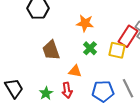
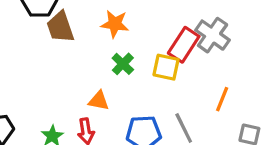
brown trapezoid: (51, 50) -> (60, 27), moved

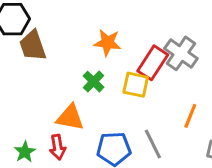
orange star: (115, 24) -> (108, 43), moved
orange triangle: (99, 101) -> (70, 117), size x1.4

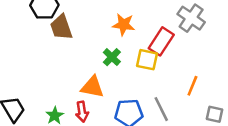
gray cross: (181, 53) -> (191, 18), moved

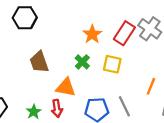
orange star: (124, 25) -> (92, 34), turned 30
brown trapezoid: (61, 27) -> (39, 62), moved
red rectangle: (161, 41) -> (124, 33), moved

